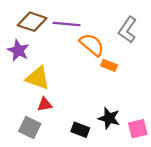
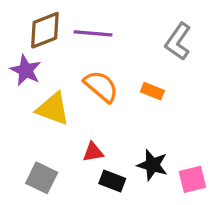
brown diamond: (32, 22) -> (45, 30), turned -40
orange semicircle: (92, 45) -> (101, 86), moved
red triangle: (45, 104) -> (93, 152), moved

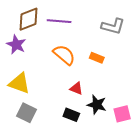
gray L-shape: (178, 41) -> (113, 26), turned -110
yellow triangle: (53, 109) -> (19, 83), moved
red triangle: (93, 152) -> (76, 88), moved, turned 32

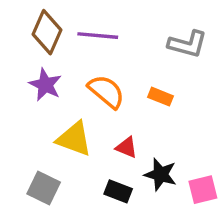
brown diamond: (29, 19) -> (47, 32), turned -45
purple star: (16, 45) -> (45, 85), moved
yellow triangle: (19, 83) -> (74, 139), moved

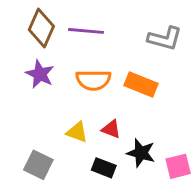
orange semicircle: (106, 91) -> (93, 80), turned 140
orange rectangle: (160, 97) -> (141, 85), size x1.5
yellow triangle: (74, 139) -> (77, 132), moved, size x0.7

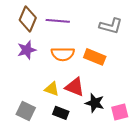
purple star: (40, 74) -> (27, 50), turned 30
red triangle: (111, 129) -> (75, 87), size x1.5
black rectangle: (104, 168) -> (61, 113), moved

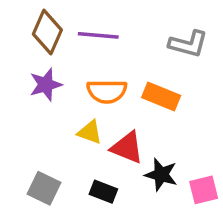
yellow triangle: (52, 89) -> (90, 132), moved

